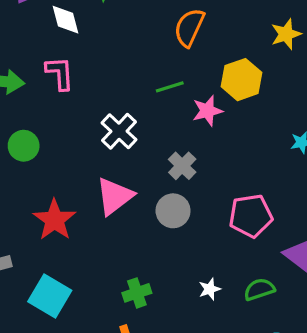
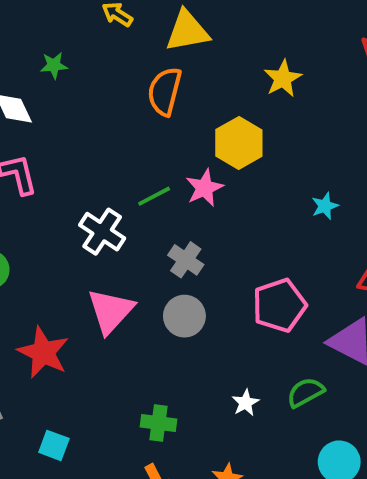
green line: (170, 87) -> (154, 196), moved
green cross: (137, 293) -> (158, 423), turned 36
cyan square: (50, 296) -> (54, 445), size x0.6

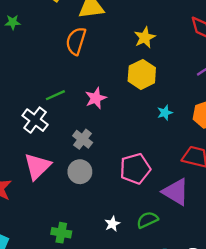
yellow hexagon: (239, 143) -> (142, 74), moved
green line: (154, 196) -> (55, 95), moved

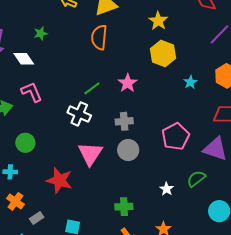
gray cross: (83, 139) -> (124, 121), turned -30

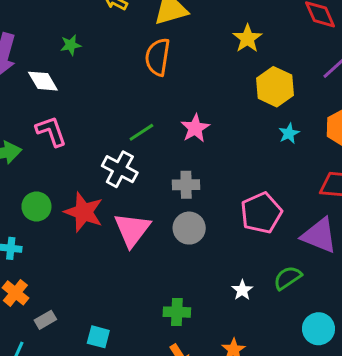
yellow hexagon: (163, 54) -> (275, 87), moved
red star: (59, 180) -> (84, 212), moved

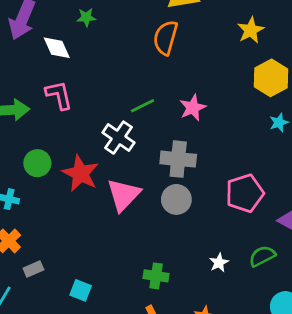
gray cross: (186, 185) -> (178, 159), size x1.4

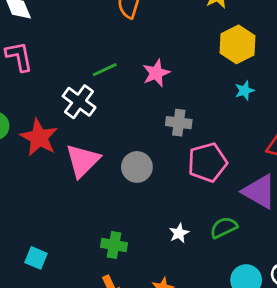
gray cross: (178, 159) -> (179, 123), moved, size x0.7

